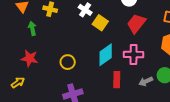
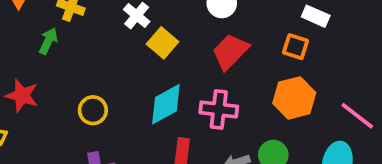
green arrow: (32, 28) -> (48, 41), moved, turned 32

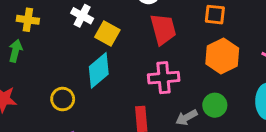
red trapezoid: (230, 52) -> (163, 29), turned 132
cyan diamond: (166, 104) -> (99, 70), moved

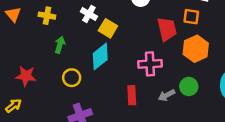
red trapezoid: (163, 29) -> (167, 29), moved
green arrow: (15, 51) -> (60, 45), moved

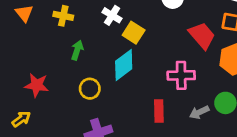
red trapezoid: (167, 29) -> (202, 36), turned -30

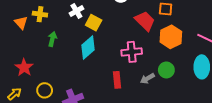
orange triangle: (24, 13) -> (21, 23), moved
white cross: (112, 15) -> (76, 11), turned 32
red star: (37, 85) -> (24, 68), turned 30
yellow circle: (90, 89) -> (45, 90), moved

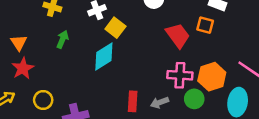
orange triangle: (21, 23) -> (19, 43), moved
orange hexagon: (171, 37) -> (212, 77), moved
pink cross: (132, 52) -> (180, 75), moved
gray arrow: (147, 79) -> (160, 102), moved

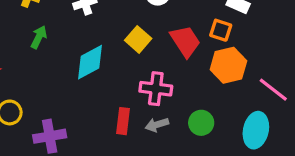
yellow square: (115, 28) -> (138, 39), moved
pink cross: (180, 75) -> (156, 89), moved
orange hexagon: (212, 77) -> (228, 65), moved

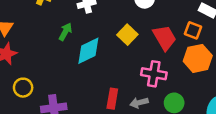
green arrow: (39, 37) -> (65, 32), moved
pink cross: (156, 89) -> (154, 74), moved

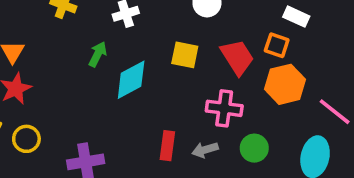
yellow square: (127, 35) -> (185, 55), turned -30
yellow circle: (23, 88) -> (26, 139), moved

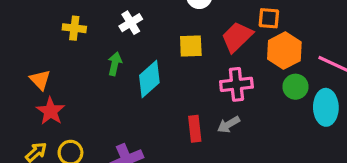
red trapezoid: (237, 57) -> (237, 37), turned -88
green circle: (254, 148) -> (295, 87), moved

